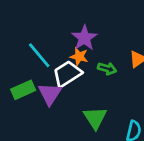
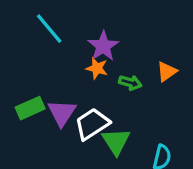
cyan line: (39, 55) -> (49, 29), moved
white trapezoid: (67, 74) -> (92, 124), moved

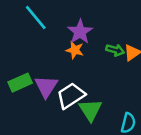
green arrow: (130, 83) -> (115, 50), moved

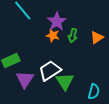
green arrow: (115, 50) -> (73, 35), moved, turned 88
purple triangle: (46, 87) -> (25, 79), moved

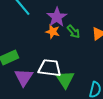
green arrow: (73, 35) -> (73, 32), turned -56
white trapezoid: (50, 70) -> (50, 68), turned 40

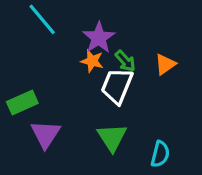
white trapezoid: (50, 68) -> (117, 86), moved, turned -75

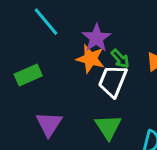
orange star: (92, 61) -> (90, 59), size x1.4
green rectangle: (22, 103) -> (28, 75), moved

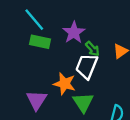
orange star: (90, 59) -> (65, 84), moved
green rectangle: (28, 75) -> (40, 42), moved, turned 36

